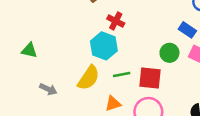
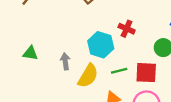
red cross: (116, 21) -> (127, 29), moved
gray arrow: (48, 89) -> (65, 61), moved, turned -119

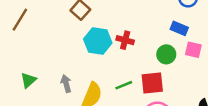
cyan hexagon: (101, 45) -> (98, 41), moved
green triangle: (30, 53) -> (28, 80), turned -42

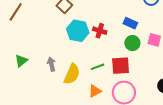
blue rectangle: (179, 28) -> (130, 23), moved

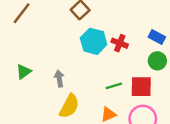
yellow semicircle: (72, 74) -> (69, 106), moved

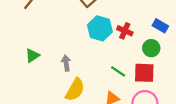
green circle: (157, 61) -> (151, 48), moved
green line: (114, 86) -> (118, 71), turned 49

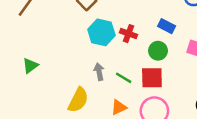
gray arrow: (66, 63) -> (99, 72), moved

